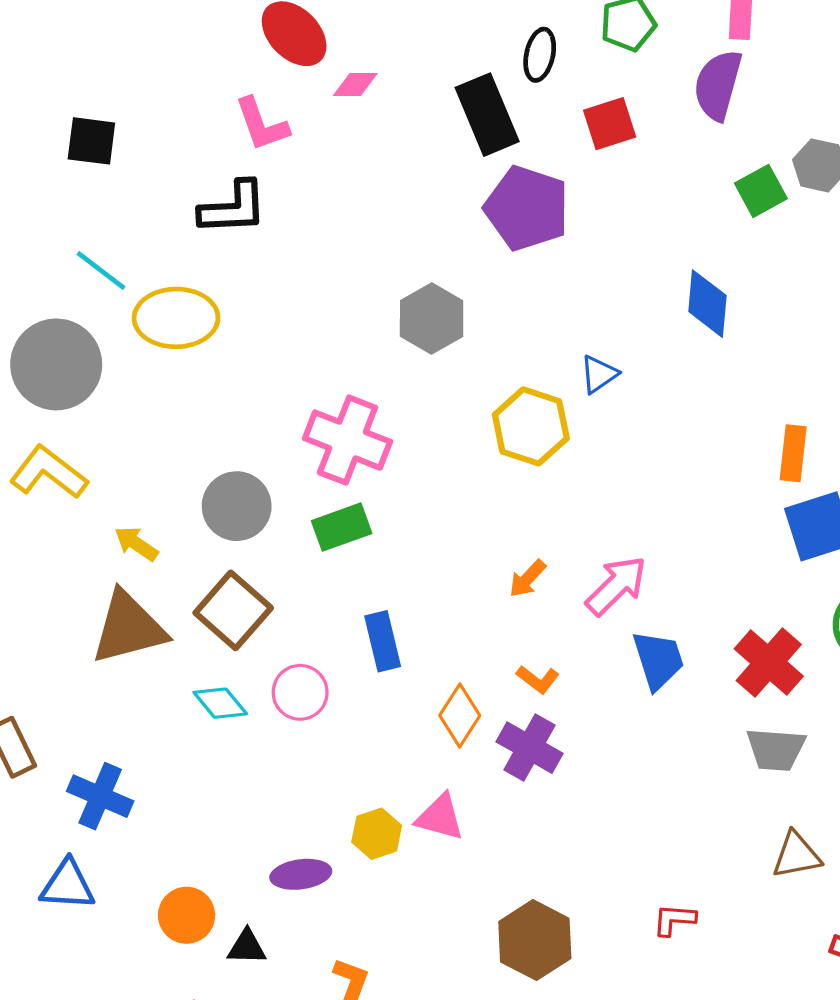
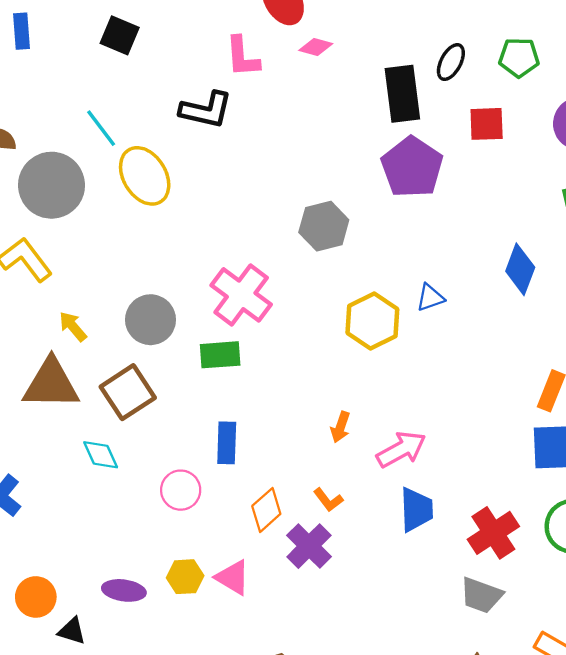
yellow ellipse: (176, 318) -> (145, 176), turned 44
orange arrow: (527, 579) -> (340, 427), turned -40
pink circle: (300, 692) -> (181, 490), moved

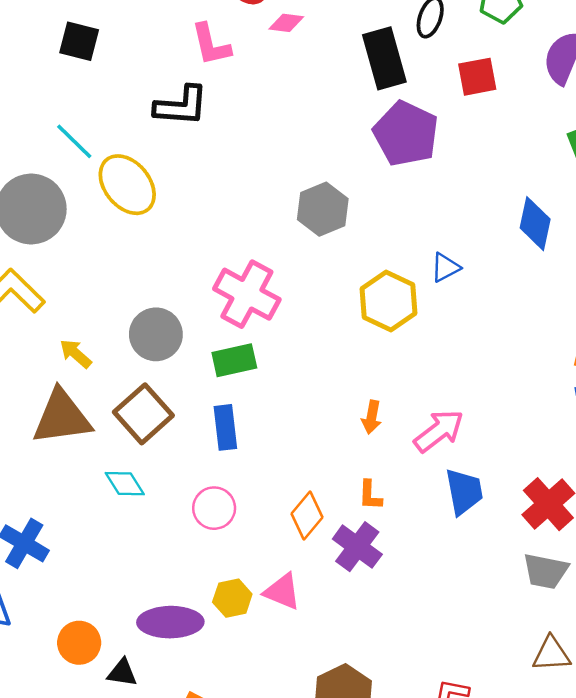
blue rectangle: (227, 443) -> (225, 427), moved
orange L-shape: (328, 500) -> (370, 495), turned 48
purple ellipse: (124, 590) -> (170, 622), size x1.4

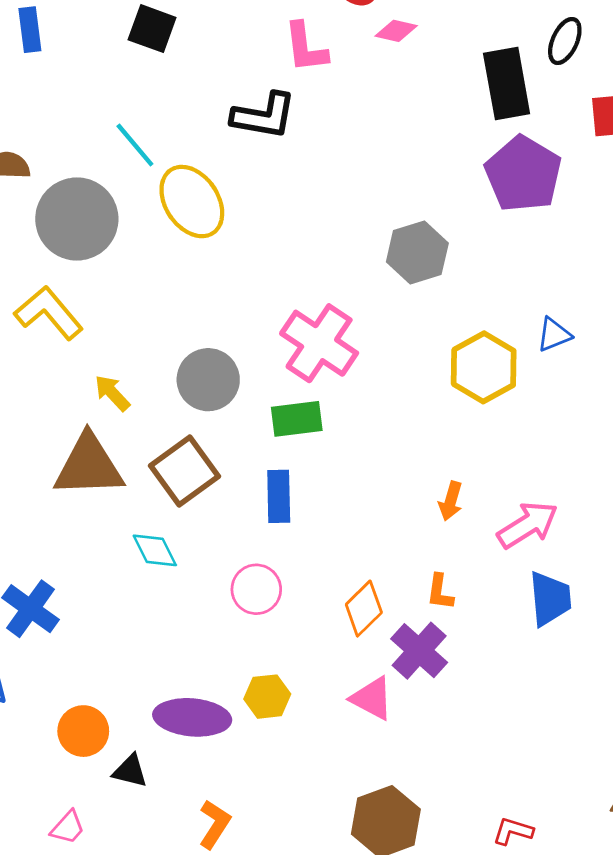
pink triangle: (282, 591) -> (372, 698), moved

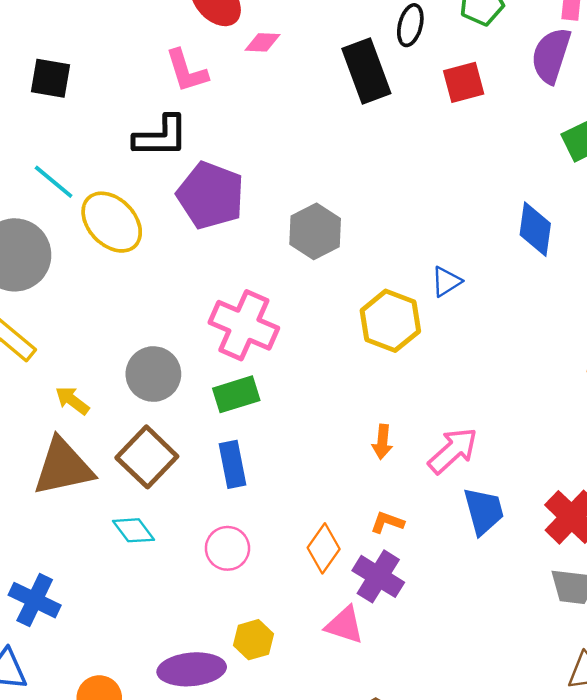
purple pentagon: (523, 174) -> (211, 195), moved
orange L-shape: (440, 592) -> (387, 522), turned 112

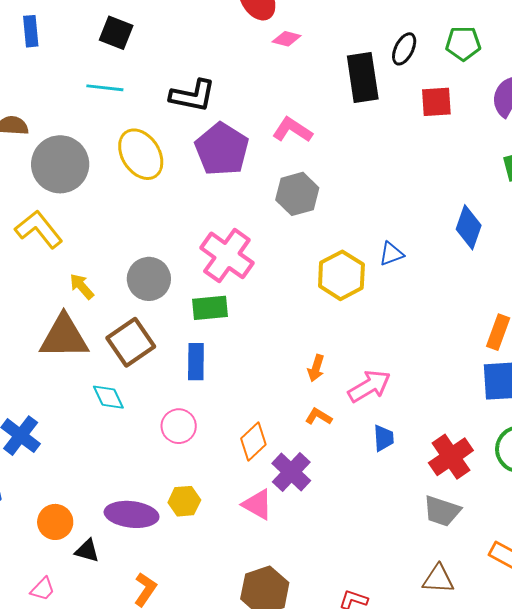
pink L-shape: (187, 71) -> (292, 130), moved, turned 129
cyan line: (54, 182) -> (105, 88), moved, turned -45
blue trapezoid: (484, 511) -> (384, 438), size x0.7
orange L-shape: (387, 522) -> (319, 417), moved

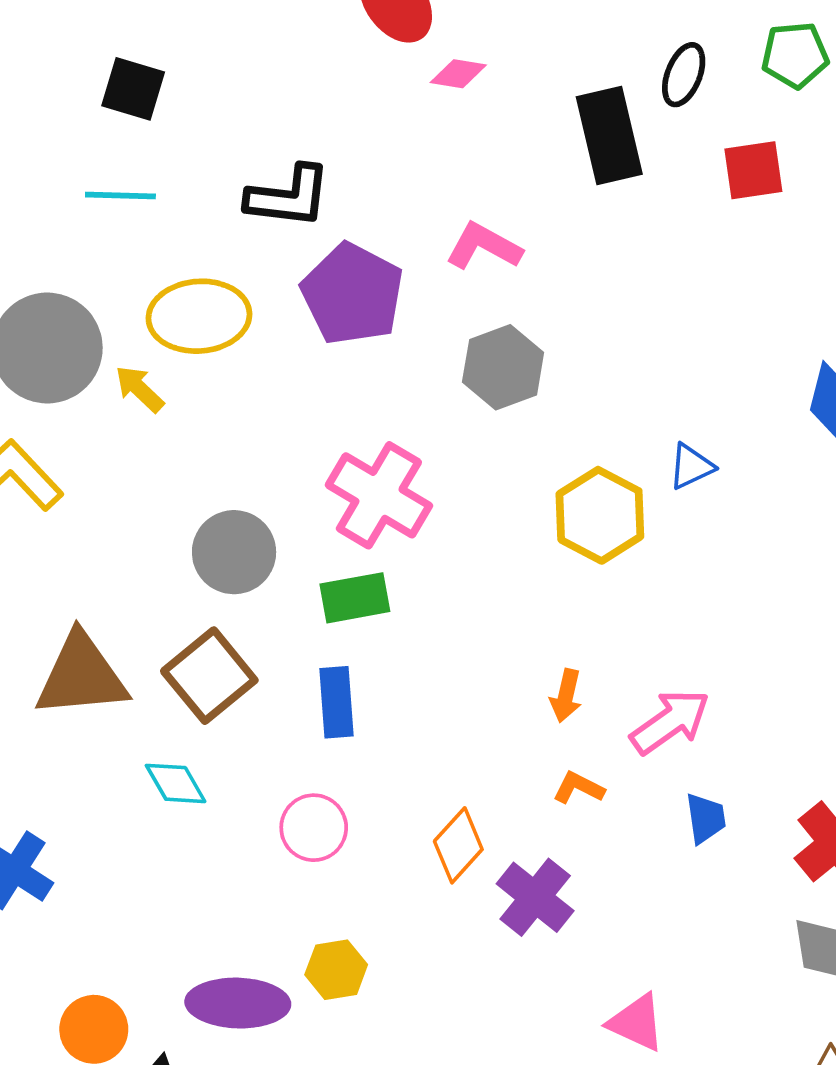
yellow ellipse: (141, 154) -> (199, 316), turned -57
yellow arrow: (82, 286) -> (140, 389), moved
pink triangle: (257, 504) -> (636, 1023), moved

